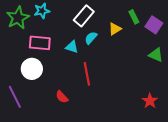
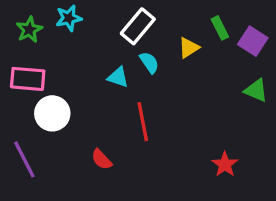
green star: (18, 18) -> (29, 30), size x0.7
cyan semicircle: (91, 38) -> (149, 62), turned 104
pink rectangle: (40, 43) -> (28, 79), moved
red star: (150, 101) -> (225, 164), moved

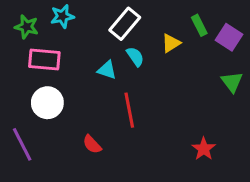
green star: (29, 30) -> (27, 27), turned -30
pink rectangle: (28, 79) -> (44, 60), moved
green triangle: (256, 90) -> (232, 82), turned 30

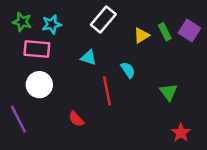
cyan star: (62, 16) -> (52, 24), moved
green rectangle: (199, 25) -> (165, 32), moved
cyan semicircle: (135, 57) -> (128, 70), moved
green triangle: (232, 82) -> (169, 92), moved
red star: (204, 149) -> (181, 133), moved

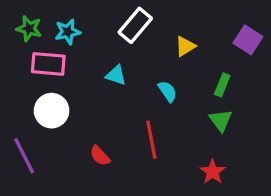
green rectangle: (165, 32) -> (222, 85), moved, turned 49
red line: (107, 91) -> (151, 140), moved
red star: (181, 133) -> (213, 172), moved

